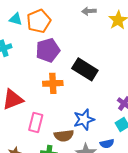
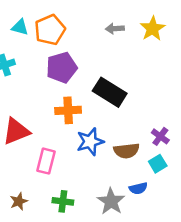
gray arrow: (89, 11) -> (115, 29), moved
blue star: (84, 120) -> (90, 142), moved
brown semicircle: (64, 136) -> (127, 151), moved

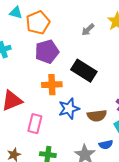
cyan triangle: (20, 27) -> (16, 13), moved
gray arrow: (115, 29) -> (88, 30), moved, turned -40

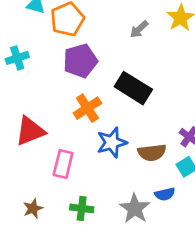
orange cross: (52, 85) -> (87, 108), turned -30

